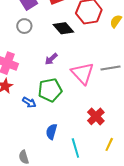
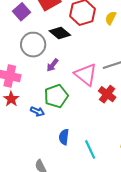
gray circle: (24, 26) -> (33, 45), moved, size x1.6
red cross: (96, 116) -> (107, 94), moved

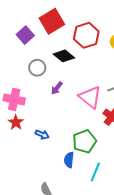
gray circle: (33, 45) -> (37, 68), size x0.7
green pentagon: (56, 96) -> (84, 141), moved
cyan line: (90, 149) -> (95, 172), turned 48

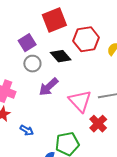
purple square: (25, 35) -> (27, 43), moved
purple arrow: (57, 88) -> (49, 87), size x1.5

